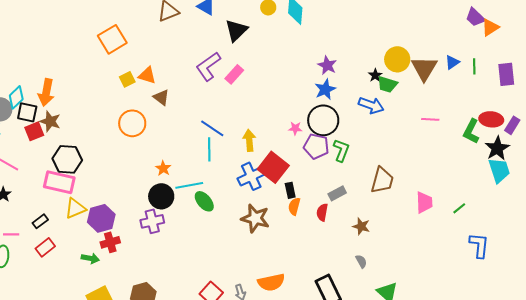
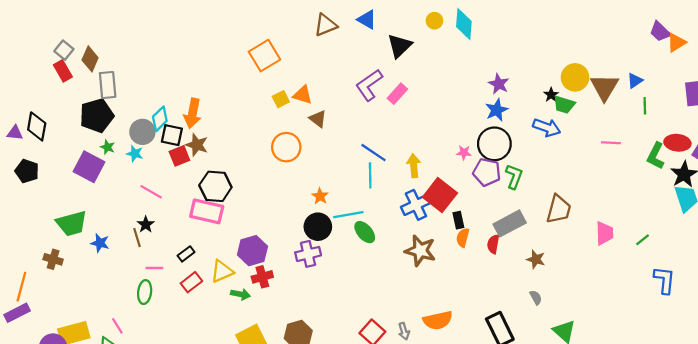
green line: (474, 66) -> (645, 106), moved
gray rectangle: (337, 193) -> (510, 223), size x1.6
yellow triangle: (75, 208) -> (222, 271), moved

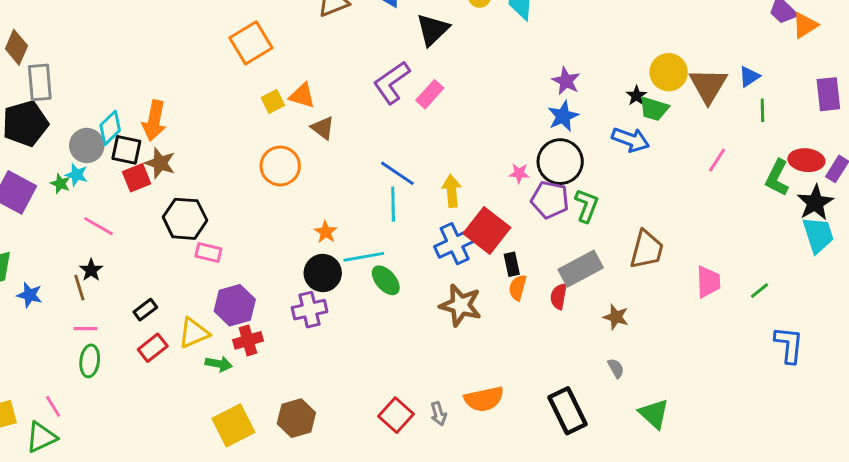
pink line: (611, 143) -> (717, 160), turned -60
green star: (108, 147) -> (60, 184), moved
pink rectangle: (207, 211) -> (208, 252), moved, size x0.6
pink line: (154, 268) -> (85, 329), moved

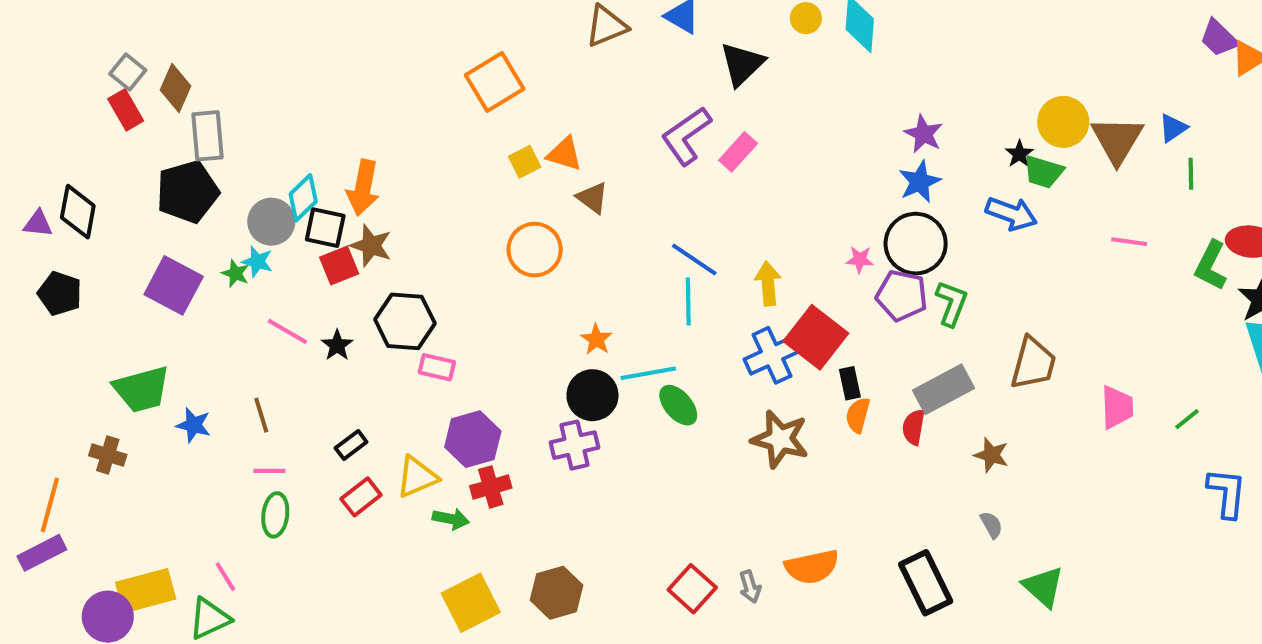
pink line: (717, 160) -> (1129, 242), turned 65
black star: (91, 270) -> (337, 345), moved

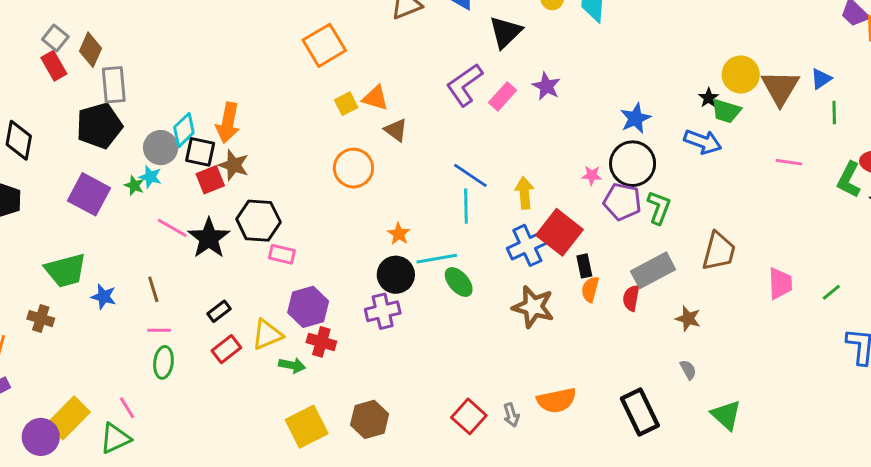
purple star: (924, 134) -> (546, 86), moved
black star: (337, 345) -> (209, 238), size x1.8
red cross: (491, 487) -> (321, 342), turned 32
yellow rectangle: (146, 591) -> (69, 418), turned -30

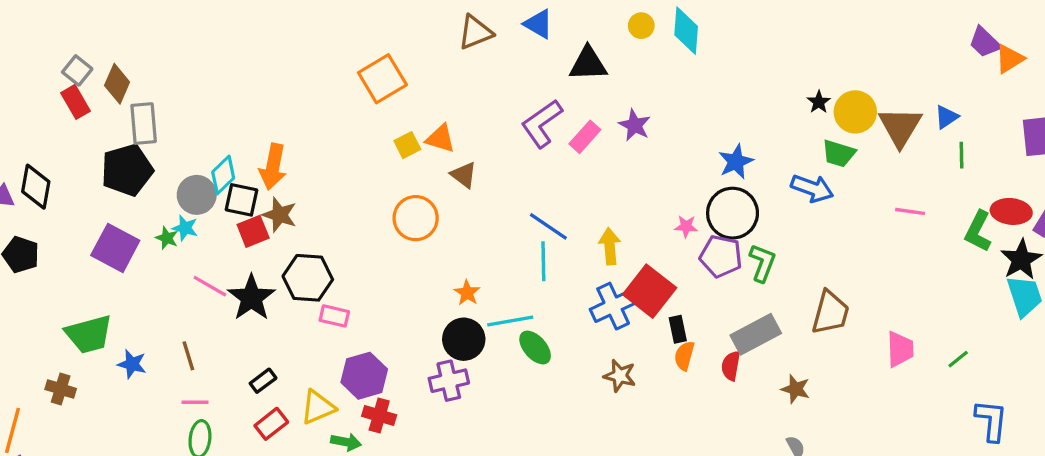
black triangle: (505, 32) -> (588, 64), turned 42
black star: (709, 98) -> (819, 102), moved
brown star: (533, 307) -> (620, 376), size x0.7

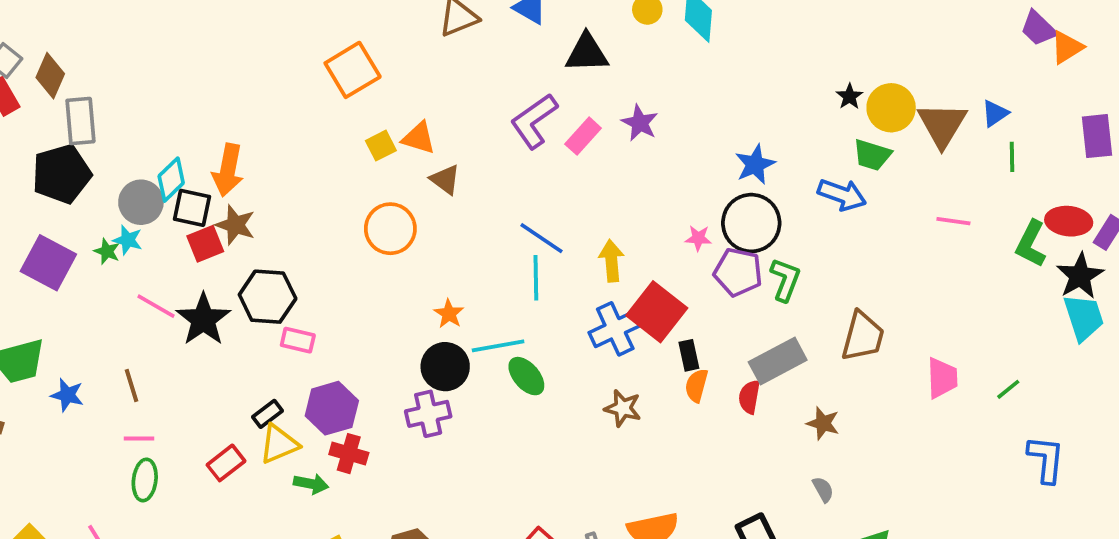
black rectangle: (263, 381) -> (268, 414), moved

